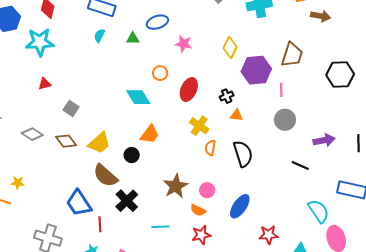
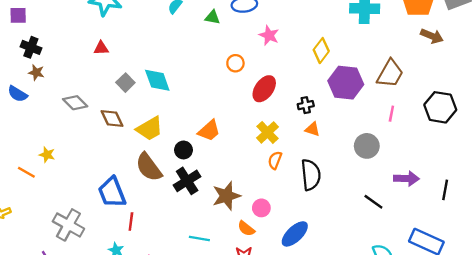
pink line: (281, 90) -> (391, 114), moved
cyan diamond: (138, 97) -> (157, 80), moved
black cross: (127, 201) -> (187, 181), moved

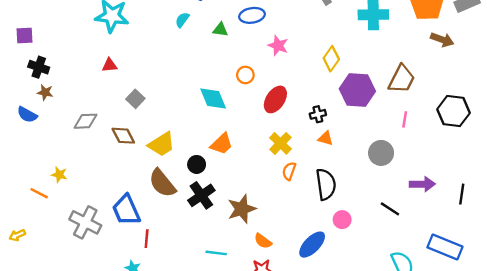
cyan diamond: (157, 80) -> (213, 99), moved
gray diamond: (75, 103) -> (85, 121), turned -45
pink circle: (261, 208) -> (342, 220), moved
gray cross: (68, 225) -> (85, 222), moved

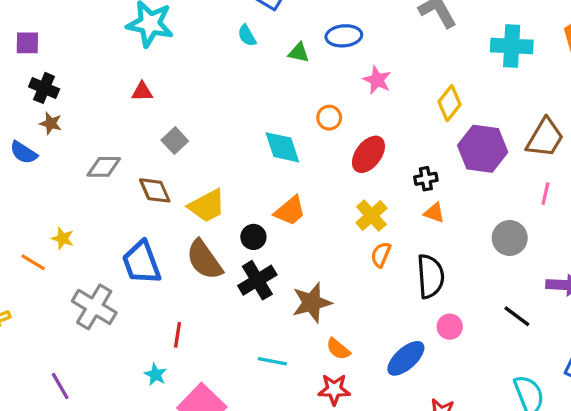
cyan semicircle: (182, 20) -> (247, 36), turned -70
blue trapezoid: (126, 210) -> (141, 263), moved

